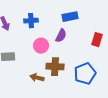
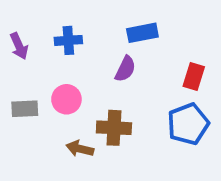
pink circle: (41, 46) -> (66, 99), moved
blue pentagon: (85, 74) -> (188, 124), moved

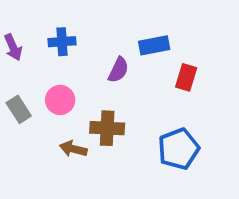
blue rectangle: (142, 33) -> (154, 45), moved
gray rectangle: (25, 109) -> (19, 109), turned 60
blue pentagon: (188, 124) -> (179, 149), moved

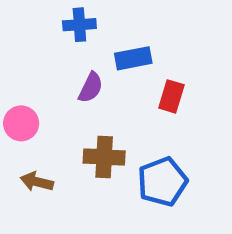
blue cross: (62, 42) -> (79, 25), moved
brown cross: (107, 128) -> (104, 157), moved

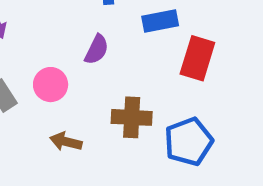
purple semicircle: (91, 87) -> (97, 49), moved
red rectangle: (171, 96) -> (197, 58), size x1.4

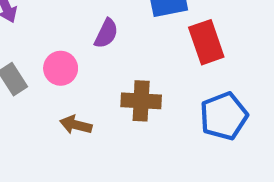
red rectangle: (197, 58) -> (206, 42), turned -36
blue pentagon: (189, 142) -> (224, 116), moved

